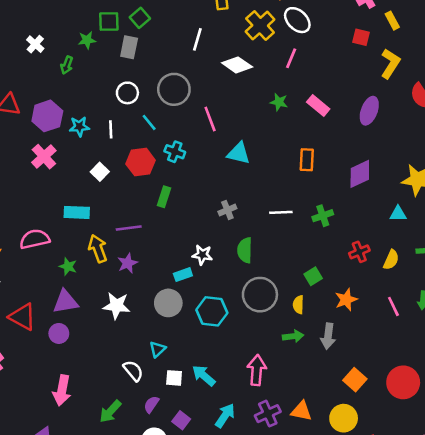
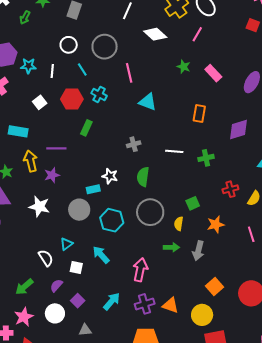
cyan arrow: (204, 376) -> (101, 255), moved

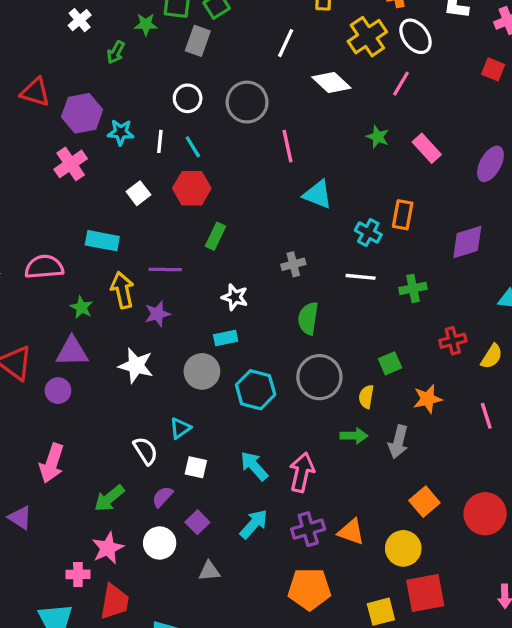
cyan line: (82, 70) -> (193, 147), moved
cyan cross: (99, 94) -> (368, 233), moved
white star: (110, 176) -> (235, 297), moved
cyan arrow: (101, 255) -> (254, 466), moved

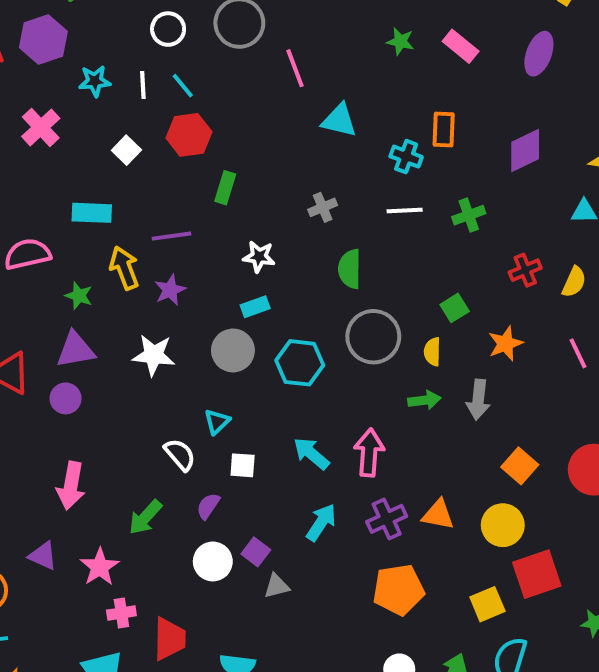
purple hexagon: (82, 113) -> (43, 39), moved
purple square: (197, 522) -> (256, 552), moved
pink star: (108, 548) -> (100, 567), moved

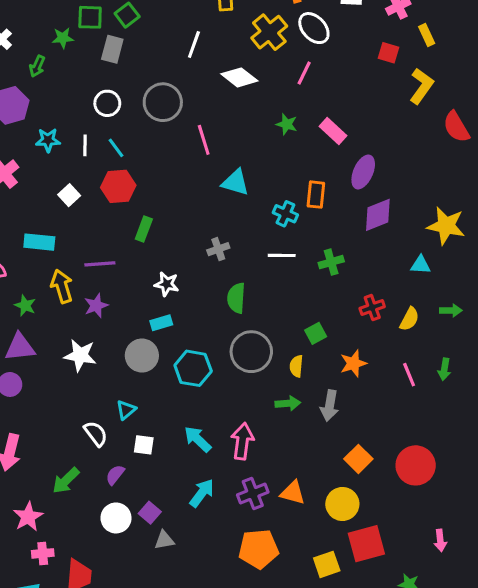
purple ellipse: (539, 54) -> (363, 172), moved

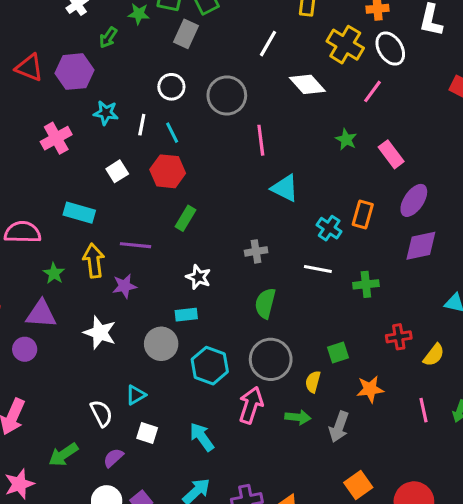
yellow cross: (269, 32) -> (345, 45), turned -30
pink arrow: (242, 441) -> (251, 405), moved

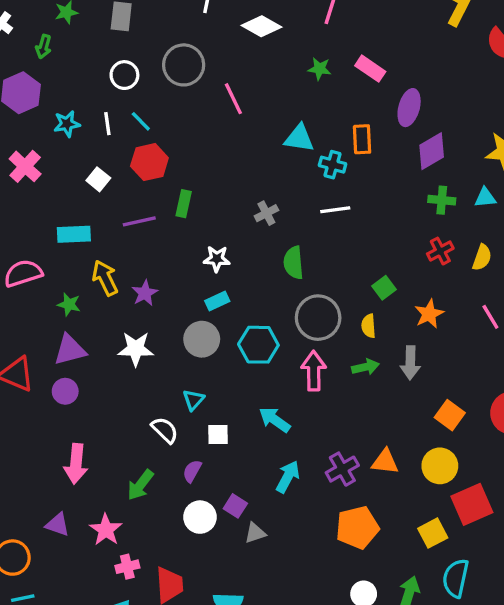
cyan triangle: (285, 188) -> (299, 138), moved
purple line: (136, 245) -> (139, 221), moved
green cross: (366, 284) -> (442, 200), moved, turned 30

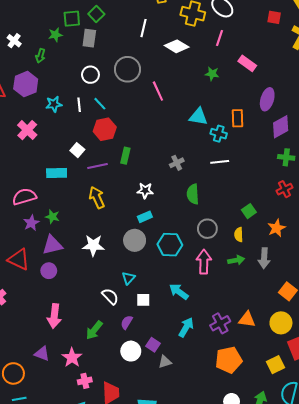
pink rectangle: (370, 69) -> (247, 63), moved
white square: (98, 179) -> (77, 150), moved
yellow arrow: (105, 278) -> (97, 198), moved
purple star: (145, 293) -> (31, 223), moved
gray circle: (318, 318) -> (207, 229), size x0.7

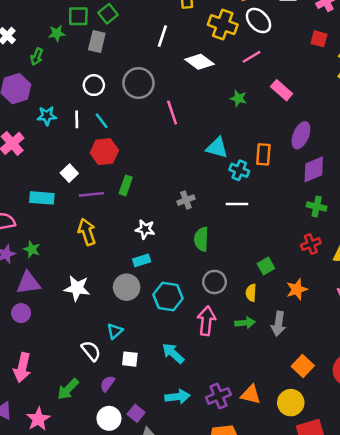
pink line: (219, 38) -> (251, 57), turned 35
cyan arrow: (186, 327) -> (178, 397), turned 48

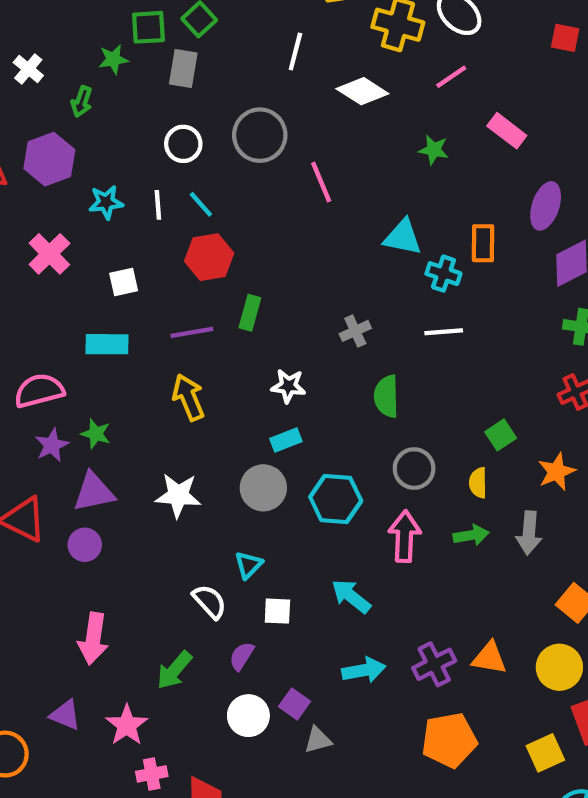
white square: (69, 173) -> (124, 282), moved, turned 35

